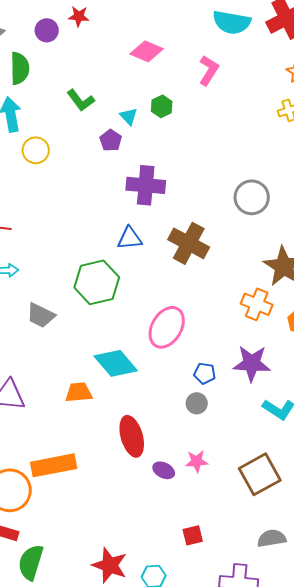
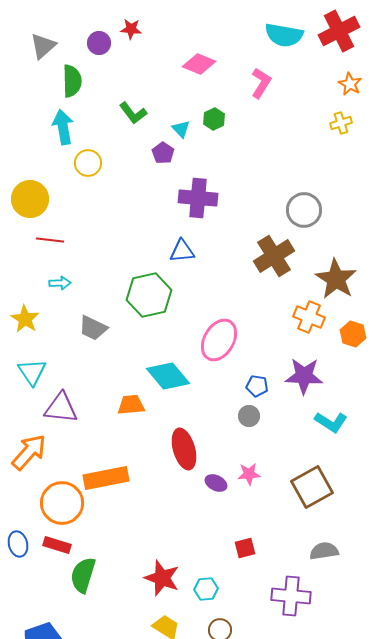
brown cross: (189, 243) -> (274, 256), moved, turned 30

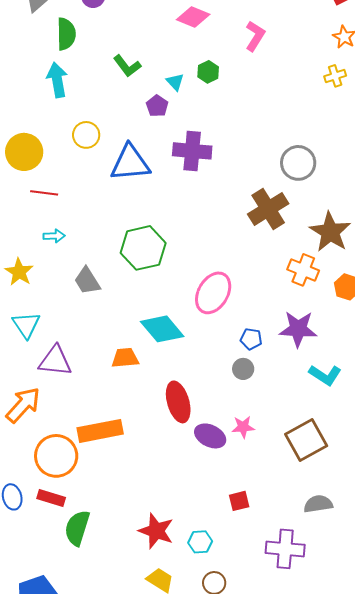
yellow circle: (88, 163) -> (86, 135), moved
blue triangle: (182, 251) -> (130, 163), moved, size x1.6
gray trapezoid: (93, 328) -> (87, 281), turned 32
purple ellipse: (216, 483) -> (210, 436), size x1.4

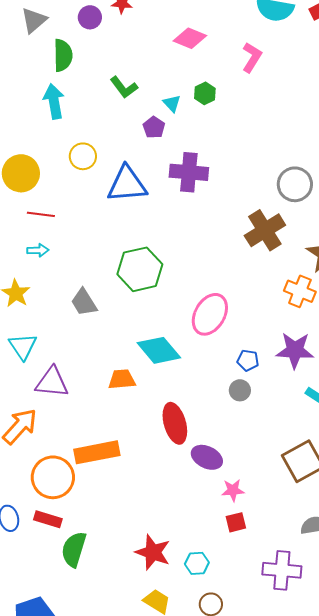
cyan arrow: (54, 236) -> (38, 250), moved
pink star: (243, 427) -> (233, 490), moved

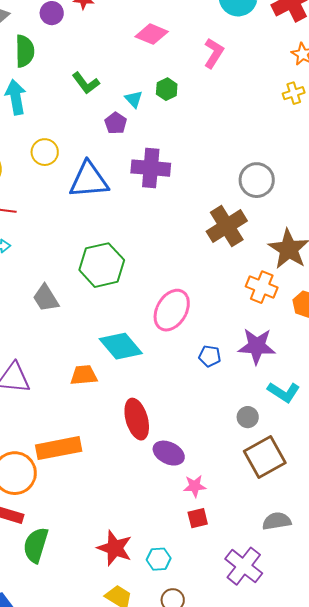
gray circle: (240, 390) -> (248, 417), moved
purple cross: (282, 570) -> (244, 566), turned 33

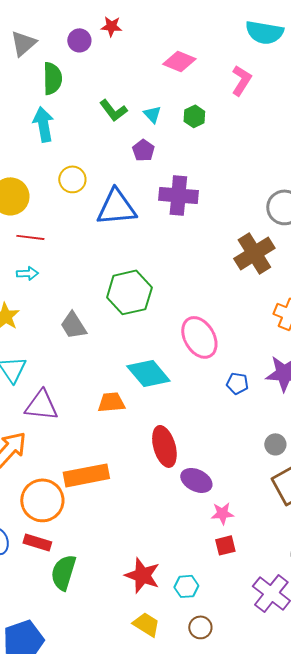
cyan triangle: (134, 99) -> (152, 114), moved
pink ellipse: (172, 310) -> (199, 337), turned -60

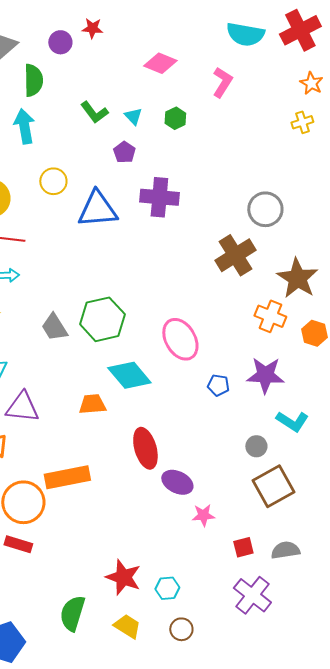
green hexagon: (129, 292) -> (102, 319), moved
red square: (225, 545) -> (243, 547), moved
green semicircle: (63, 572) -> (72, 613), moved

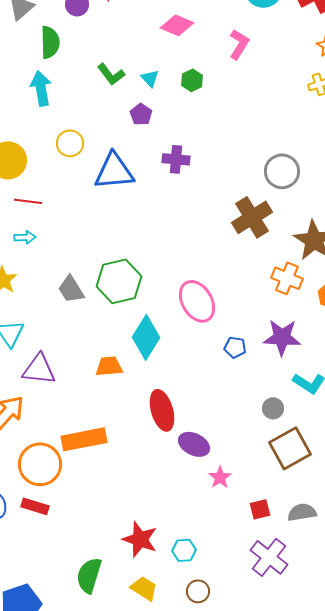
purple cross: (159, 197) -> (176, 159), size x0.7
cyan diamond: (129, 375) -> (146, 337), turned 72
pink star: (203, 515) -> (220, 477), turned -30

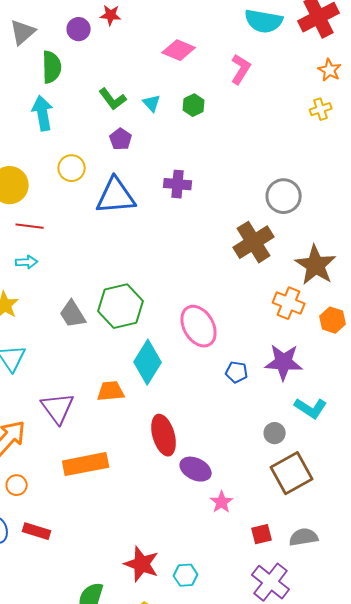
purple pentagon: (141, 114) -> (121, 139), moved
purple triangle: (39, 369) -> (58, 408), moved, turned 48
orange circle: (40, 464) -> (17, 485), moved, size x0.5

